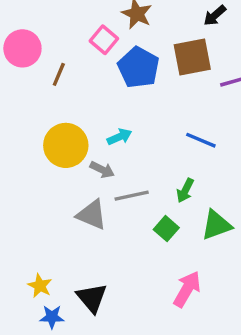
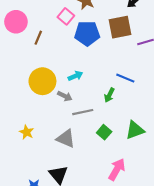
blue pentagon: (139, 67) -> (87, 33), turned -30
green arrow: (185, 190) -> (109, 95), moved
gray triangle: (92, 215) -> (66, 139), moved
yellow star: (40, 286) -> (27, 132), moved

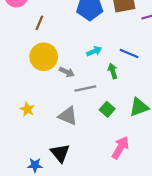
brown line: (38, 38) -> (39, 23), moved
cyan arrow: (75, 76) -> (94, 51), moved
green arrow: (109, 95) -> (113, 71), turned 136

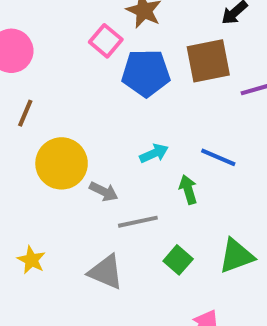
brown line: (39, 23) -> (25, 113), moved

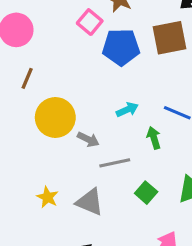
yellow star: (31, 260) -> (47, 197), moved

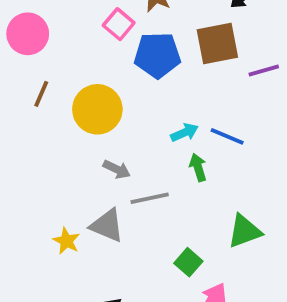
cyan arrow: (127, 110) -> (184, 133), moved
yellow circle: (55, 117) -> (97, 109), moved
green square: (146, 193) -> (188, 262), moved
gray triangle: (90, 202) -> (107, 225), moved

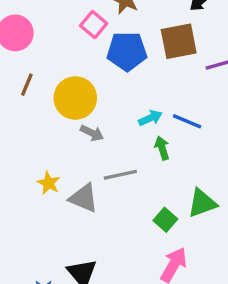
gray arrow: (117, 169) -> (92, 133), moved
yellow star: (66, 241) -> (49, 183), moved
green square: (188, 262) -> (165, 220), moved

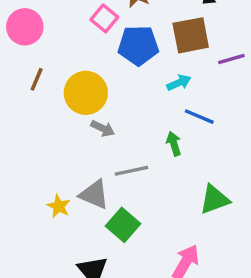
cyan arrow: (150, 118) -> (179, 83), moved
yellow star: (49, 183) -> (59, 206), moved
green square: (165, 220) -> (123, 225), moved, size x1.4

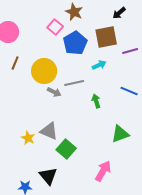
blue pentagon: (138, 45) -> (75, 43), turned -30
blue line: (199, 117) -> (129, 91), moved
gray line: (131, 171) -> (74, 83), moved

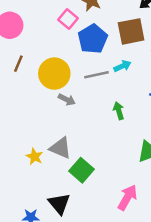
gray line: (74, 83) -> (96, 75), moved

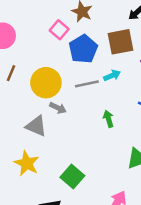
gray triangle: (60, 148) -> (36, 126), moved
yellow star: (34, 157) -> (27, 163), size x1.5

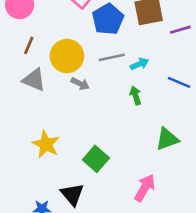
cyan arrow: (112, 75) -> (139, 64), moved
gray triangle: (36, 126) -> (34, 80), moved

